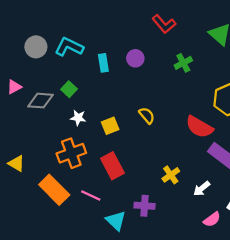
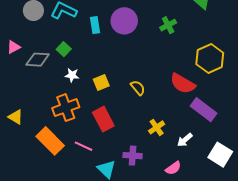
purple circle: (135, 58) -> (124, 21), size x1.6
yellow semicircle: (147, 115) -> (138, 88), moved
pink semicircle: (212, 219) -> (173, 168), moved

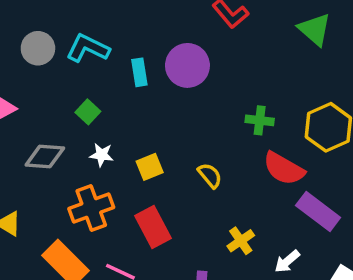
green cross: (168, 25) -> (260, 120), moved, turned 35
gray diamond: (38, 60) -> (45, 157), moved

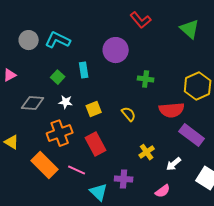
cyan rectangle: (139, 72) -> (84, 70), moved
green cross: (260, 120) -> (146, 79), moved
red semicircle: (284, 169) -> (172, 110), turned -35

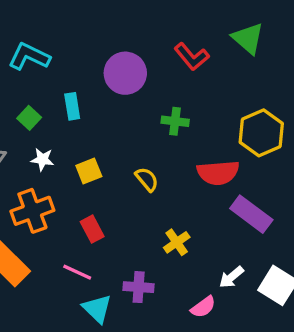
red L-shape: (141, 20) -> (192, 57), moved
red rectangle: (96, 144) -> (92, 229), size x0.7
white arrow: (174, 164) -> (231, 277), moved
pink line: (77, 170) -> (77, 272), moved

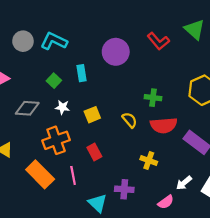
green cross: (175, 121) -> (153, 98), moved
red semicircle: (218, 173) -> (164, 125), moved
yellow cross: (177, 242) -> (149, 161), turned -35
pink line: (77, 272) -> (73, 175), moved, turned 54

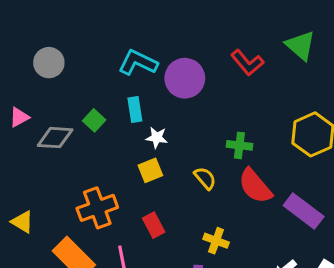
cyan L-shape: (54, 41) -> (138, 63), moved
white star: (62, 107) -> (157, 138), moved
gray diamond: (27, 108) -> (55, 138), moved
red semicircle: (164, 125) -> (255, 186), turned 55
yellow cross: (149, 161) -> (216, 241), moved

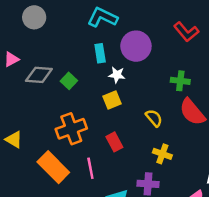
red L-shape: (247, 63) -> (186, 32), moved
purple circle: (185, 78) -> (136, 46), moved
green square: (94, 120) -> (69, 81), moved
yellow semicircle: (205, 178) -> (154, 118), moved

